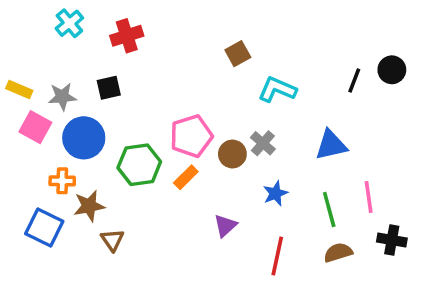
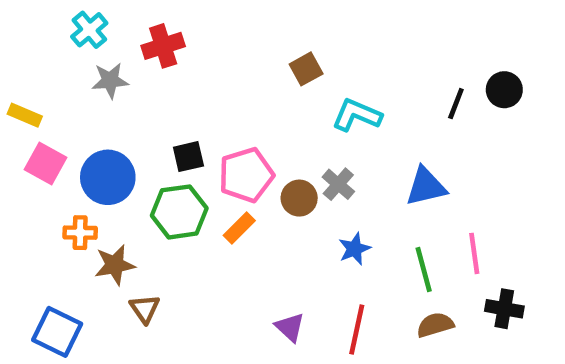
black square: (109, 88) -> (188, 157), moved
gray star: (62, 97) -> (110, 80), moved
purple triangle: (225, 226) -> (290, 327), moved, turned -35
blue square: (44, 227) -> (57, 332), moved

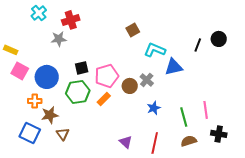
gray star: (110, 80) -> (59, 39), moved
blue triangle: (426, 187) -> (174, 67), moved
blue square: (57, 332) -> (30, 133), moved

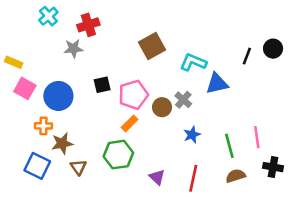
brown square: (133, 30) -> (152, 46), moved, size x1.5
green hexagon: (78, 92) -> (118, 155), moved

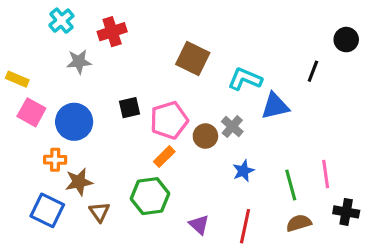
brown square: (152, 46) -> (193, 59), turned -35
gray star: (73, 49) -> (79, 62), moved
black circle: (273, 49) -> (346, 40), moved

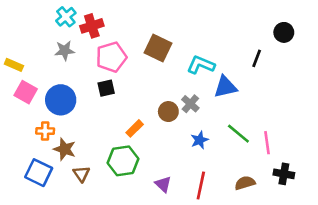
cyan cross: (61, 21) -> (66, 17), moved
pink pentagon: (169, 120) -> (111, 57), moved
brown star: (79, 182) -> (65, 149), turned 30
green line: (291, 185) -> (238, 134), moved, turned -35

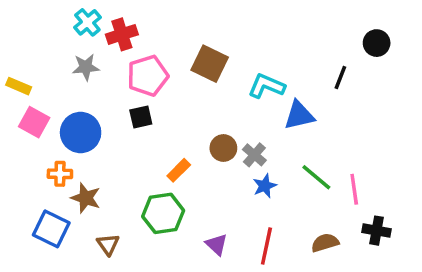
gray cross: (190, 104) -> (254, 155), moved
brown triangle: (81, 174) -> (108, 244), moved

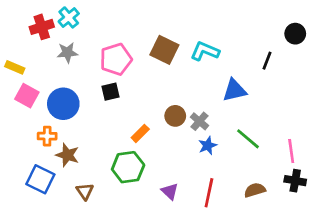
red cross: (122, 34) -> (42, 27), moved
cyan L-shape: (266, 86) -> (205, 51), moved
pink line: (354, 189) -> (291, 151), moved

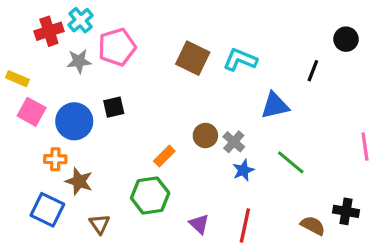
pink pentagon: (116, 59) -> (117, 47), moved
black square: (110, 92) -> (114, 107), moved
pink line: (291, 151) -> (365, 147), moved
brown semicircle: (255, 190) -> (313, 226), moved, turned 45

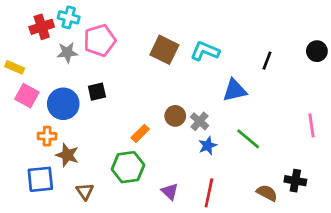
cyan cross: (81, 20) -> (69, 17), turned -35
black circle: (346, 39) -> (317, 51), moved
blue square: (47, 210) -> (40, 179), turned -32

